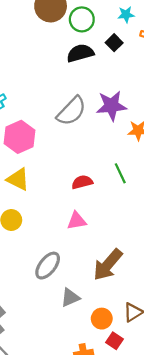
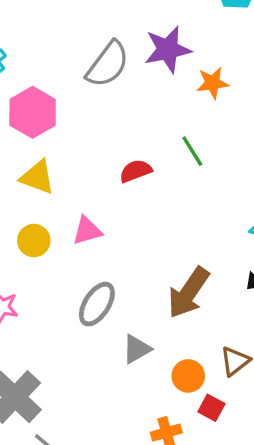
pink triangle: (77, 221) -> (87, 231), moved

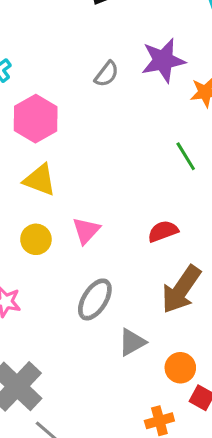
gray semicircle: (108, 64) -> (107, 74), size x0.6
red semicircle: (136, 171) -> (163, 231), moved
pink triangle: (87, 231) -> (86, 230), turned -32

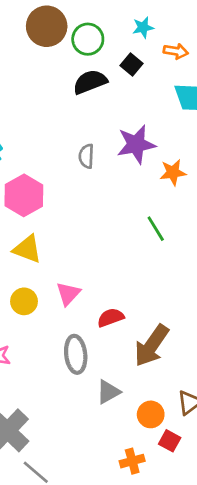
gray semicircle: (107, 74) -> (86, 156), turned 145
red semicircle: (163, 231) -> (111, 318), moved
gray ellipse: (95, 299) -> (76, 354), turned -39

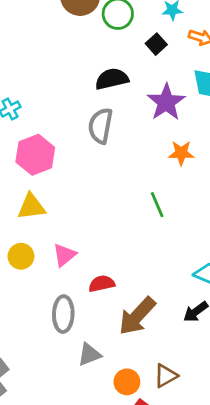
black semicircle: (90, 82) -> (112, 79), moved
purple star: (136, 144) -> (166, 102), moved, turned -30
gray semicircle: (86, 156) -> (100, 126), size x1.5
yellow triangle: (27, 249) -> (31, 207), turned -36

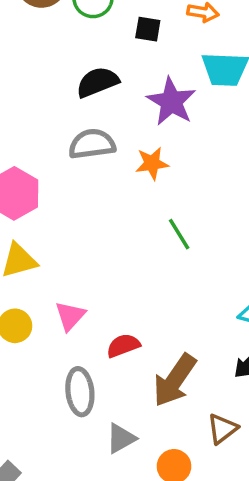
black square: (156, 44) -> (148, 29), turned -30
gray semicircle: (100, 126) -> (92, 144), turned 80
orange star: (181, 153) -> (152, 163), moved
brown triangle: (166, 376) -> (222, 429), moved

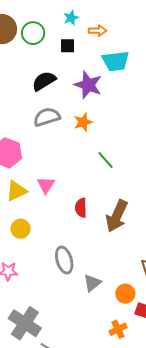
pink triangle: (70, 316) -> (46, 185), moved
red semicircle: (123, 346) -> (81, 208), moved, turned -60
brown arrow: (175, 380) -> (117, 216), moved

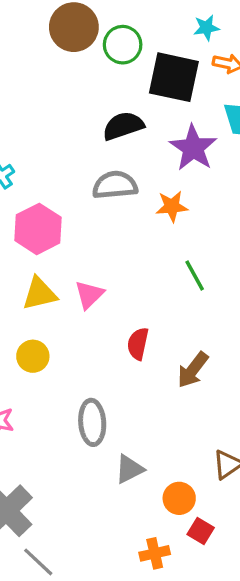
cyan star: (71, 18) -> (206, 28), moved
black square: (68, 46) -> (174, 77), size x2.0
brown arrow: (117, 216) -> (193, 370), size x0.7

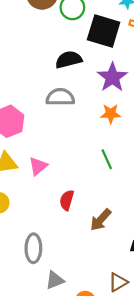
orange star: (172, 206) -> (111, 114), moved

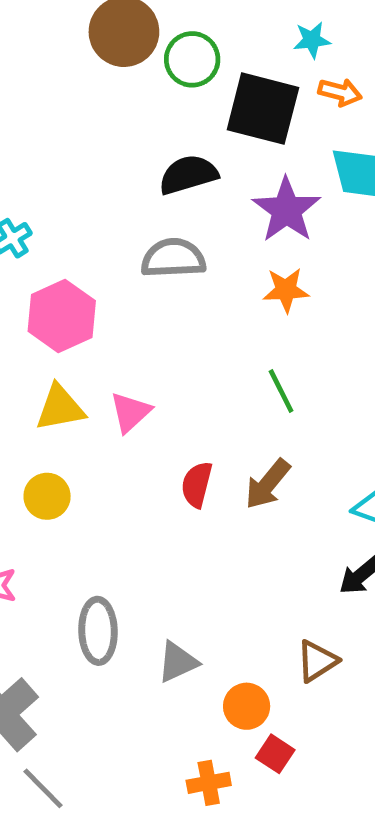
brown arrow: (101, 220) -> (268, 484), moved
gray ellipse: (33, 248) -> (98, 631), moved

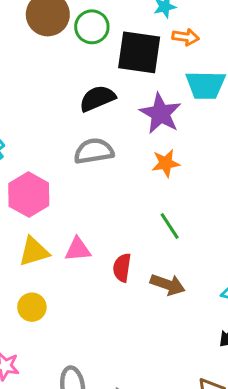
pink triangle: (130, 412) -> (78, 249), turned 44
red semicircle: (197, 484) -> (122, 268), moved
brown arrow: (268, 484) -> (168, 285), turned -104

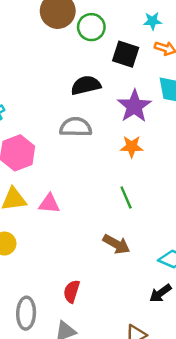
black square: (139, 52) -> (126, 54), size x0.7
red semicircle: (122, 268) -> (72, 291), moved

